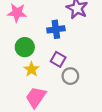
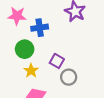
blue cross: (56, 29) -> (40, 28), moved

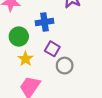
blue cross: (40, 28) -> (44, 22), moved

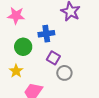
yellow star: (25, 59) -> (16, 71), moved

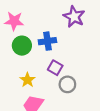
green circle: (23, 47) -> (22, 46), moved
yellow star: (16, 71) -> (27, 80), moved

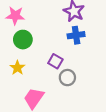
blue cross: (47, 41) -> (76, 35), moved
yellow star: (27, 80) -> (17, 68), moved

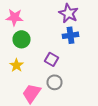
gray circle: (67, 78) -> (54, 82), moved

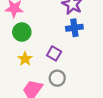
yellow star: (16, 65) -> (25, 59), moved

